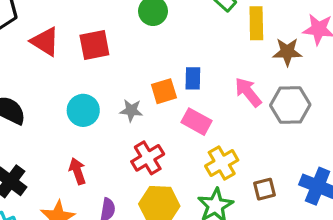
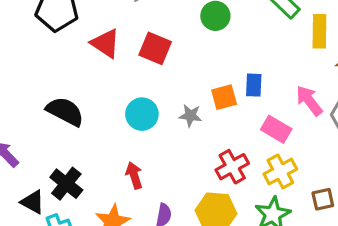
red square: (94, 45) -> (155, 48), turned 32
pink rectangle: (197, 122) -> (276, 129), moved
red cross: (148, 158) -> (232, 167), moved

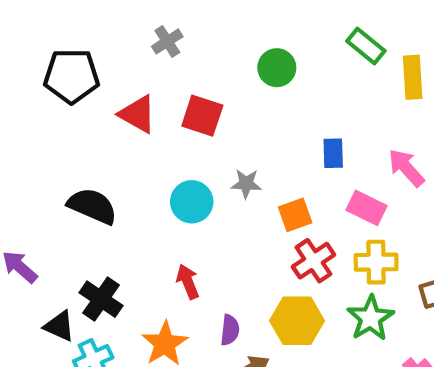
orange square: (224, 97) -> (295, 215), moved
gray star: (190, 116) -> (246, 184), moved
yellow cross: (280, 171) -> (376, 262), turned 32

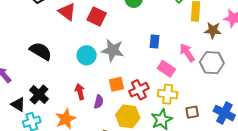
gray star: (246, 184) -> (113, 50), size x1.6
orange square: (295, 215) -> (116, 84), moved
purple semicircle: (230, 330) -> (99, 102), moved

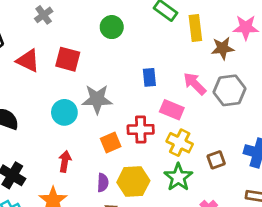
red cross: (139, 90) -> (141, 129), moved, turned 36
red arrow: (80, 92) -> (65, 161), turned 35
yellow cross: (168, 94) -> (180, 143), turned 30
purple semicircle: (99, 102) -> (103, 183), moved

